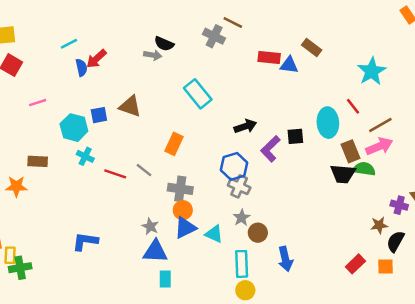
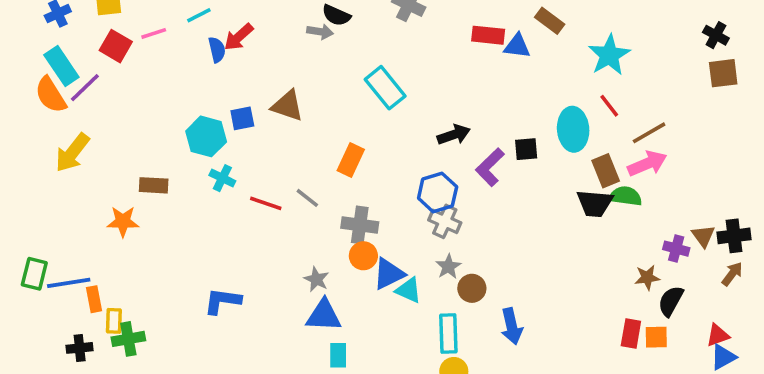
cyan star: (372, 71) -> (609, 55), moved
pink line: (38, 103) -> (154, 33), moved
blue triangle: (185, 228) -> (389, 274), moved
red rectangle: (355, 264) -> (631, 334), moved, turned -36

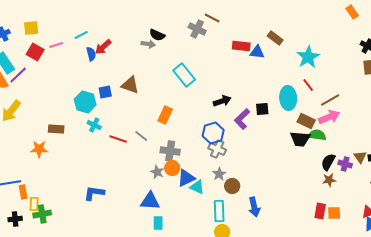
brown rectangle: (606, 171) -> (306, 121), turned -42
gray star: (316, 279) -> (157, 172), moved
black semicircle: (671, 301) -> (328, 162), moved

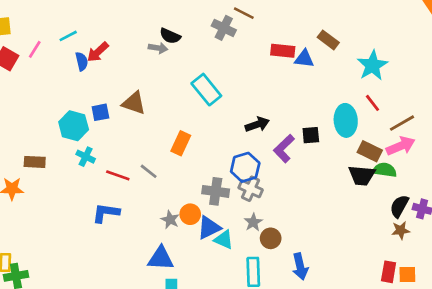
pink line: (56, 45) -> (35, 49), turned -40
gray cross: (170, 151) -> (216, 191), moved
blue L-shape: (94, 193) -> (106, 213), moved

